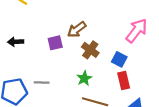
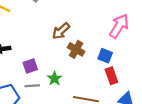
purple square: (55, 43) -> (30, 66), moved
green star: (84, 78) -> (55, 79), moved

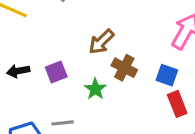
purple square: (30, 66) -> (56, 72), moved
green star: (55, 79) -> (95, 89), moved

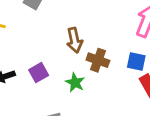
brown arrow: (101, 42) -> (75, 40), turned -50

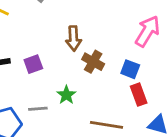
green star: (75, 83) -> (66, 95), moved

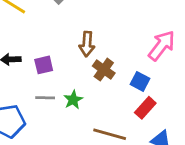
red rectangle: (139, 95) -> (145, 108), turned 55
gray line: (38, 109) -> (45, 98), moved

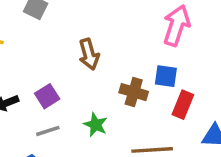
brown cross: (104, 70) -> (134, 92), moved
gray line: (45, 98) -> (48, 131), moved

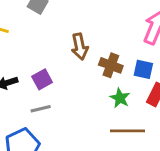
brown cross: (134, 92) -> (111, 65), moved
green star: (96, 125) -> (120, 98), moved

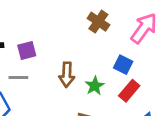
brown arrow: (80, 46) -> (67, 75), moved
brown cross: (111, 65) -> (98, 22), moved

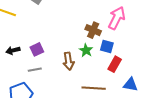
brown cross: (98, 22) -> (93, 30), moved
green star: (95, 86) -> (86, 50), moved

